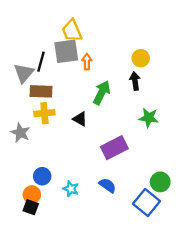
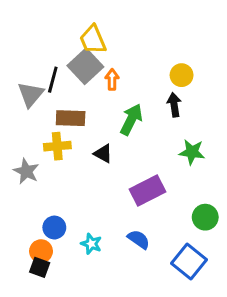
gray square: (66, 51) -> (85, 66), turned -35
brown rectangle: (41, 91) -> (71, 118), moved
green circle: (160, 182) -> (205, 217), moved

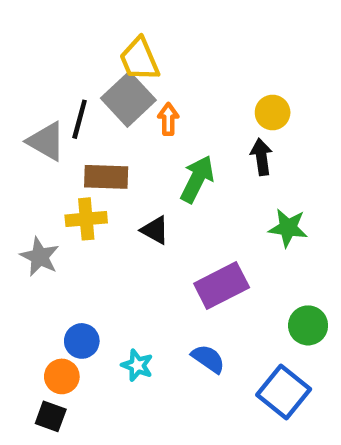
gray triangle: (31, 94) -> (46, 141), turned -40
black square: (40, 267) -> (51, 416), moved

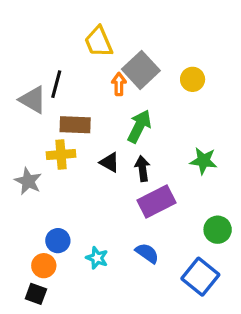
gray square: (128, 99) -> (141, 70), moved
black arrow: (261, 157) -> (142, 169), moved

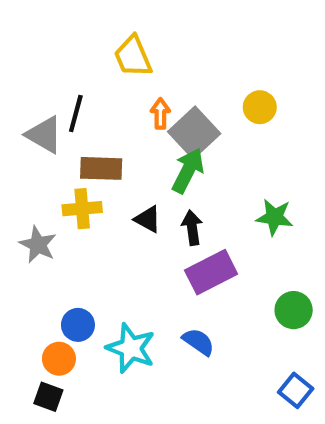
gray square: (141, 70) -> (194, 133), moved
cyan star: (97, 258) -> (131, 348), size x1.6
blue square: (200, 277) -> (296, 390), moved, size x0.7

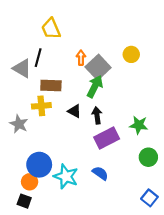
yellow trapezoid: (133, 56) -> (51, 29), moved
green star: (275, 217) -> (139, 125), moved
blue circle: (78, 325) -> (39, 165), size x1.5

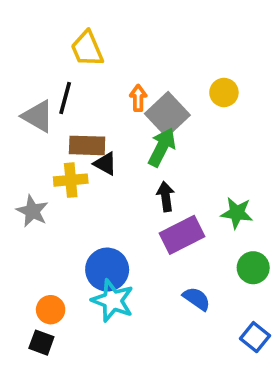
black triangle: (75, 111) -> (105, 164), moved
blue circle: (39, 165) -> (107, 270), moved
blue semicircle: (100, 173) -> (197, 299), moved

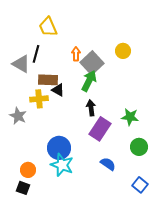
purple rectangle: (182, 235) -> (100, 129), turned -30

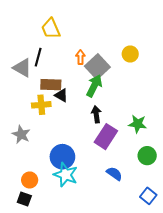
gray star: (18, 116) -> (21, 134), moved

